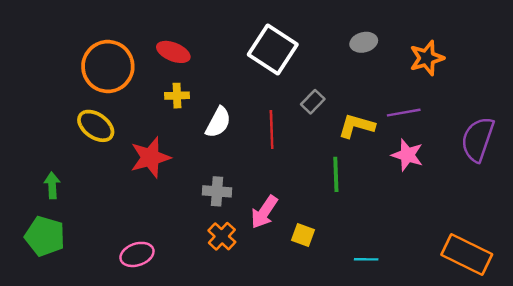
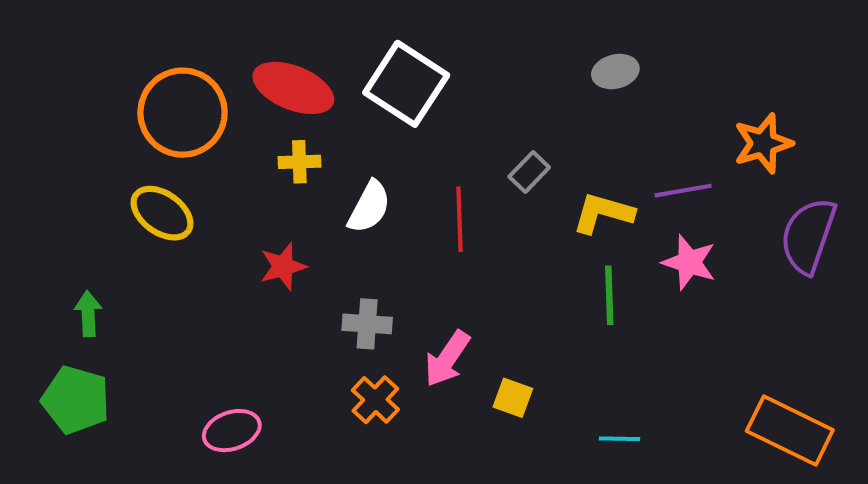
white square: (273, 50) -> (406, 84), moved
red ellipse: (173, 52) -> (293, 88), size x1.4
orange star: (427, 58) -> (763, 143), moved
red star: (150, 157) -> (283, 266), moved, size x0.7
green line: (336, 174) -> (609, 295), moved

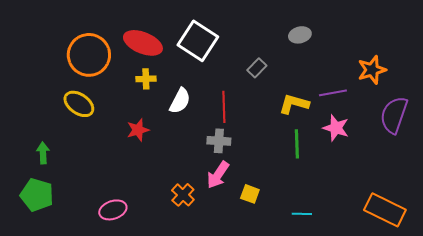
gray rectangle: (529, 172) -> (257, 68), moved
gray cross: (367, 324) -> (219, 141), moved

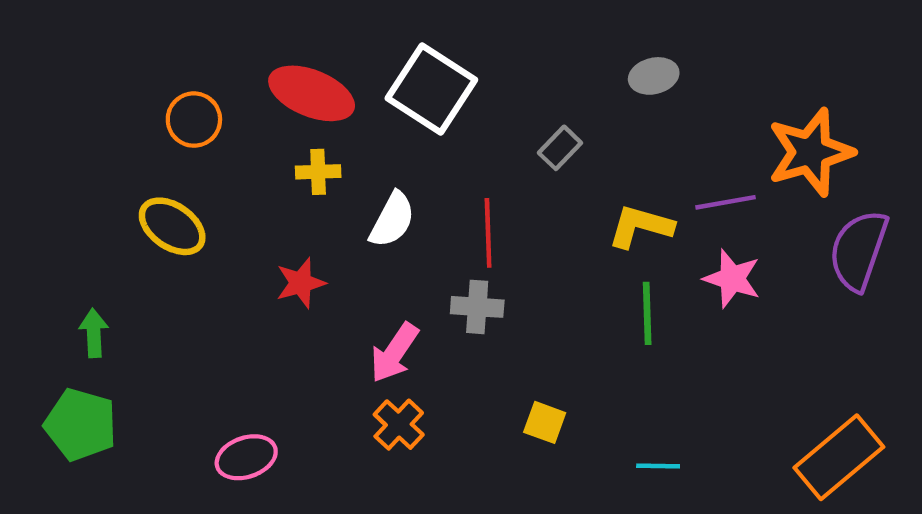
orange circle: (89, 55) -> (194, 120), size x0.6
orange star: (372, 70) -> (811, 152), size x1.4
pink arrow: (218, 175) -> (394, 353), moved
orange rectangle: (385, 210) -> (839, 457), turned -66

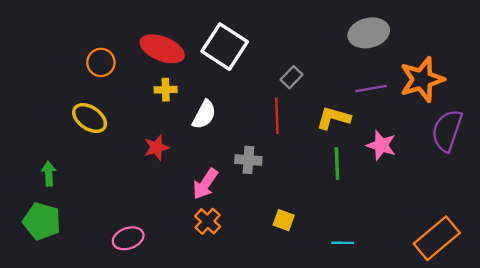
gray ellipse: (654, 76) -> (369, 33), moved, size x1.6
purple line: (726, 202) -> (371, 89), moved
red line: (488, 233) -> (277, 116), moved

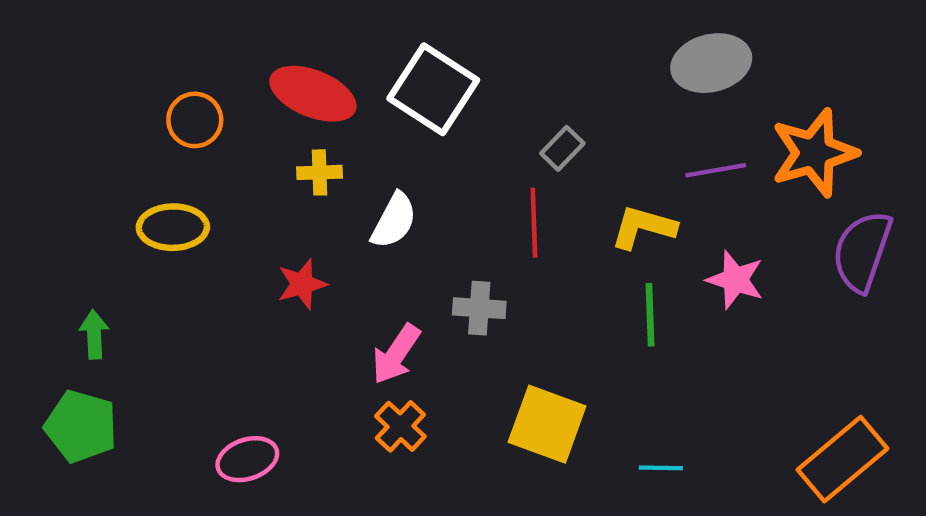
yellow ellipse: (90, 118) -> (173, 227), turned -36
yellow square: (284, 220) -> (547, 424), size x1.8

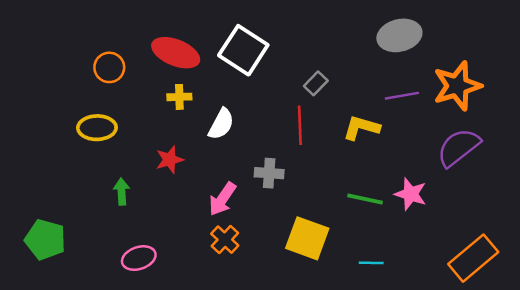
purple semicircle: (862, 251) -> (458, 147), moved, turned 33
pink star: (735, 280) -> (411, 194), moved
green line: (650, 315) -> (365, 199), moved, turned -76
green arrow: (94, 334) -> (122, 192), moved

